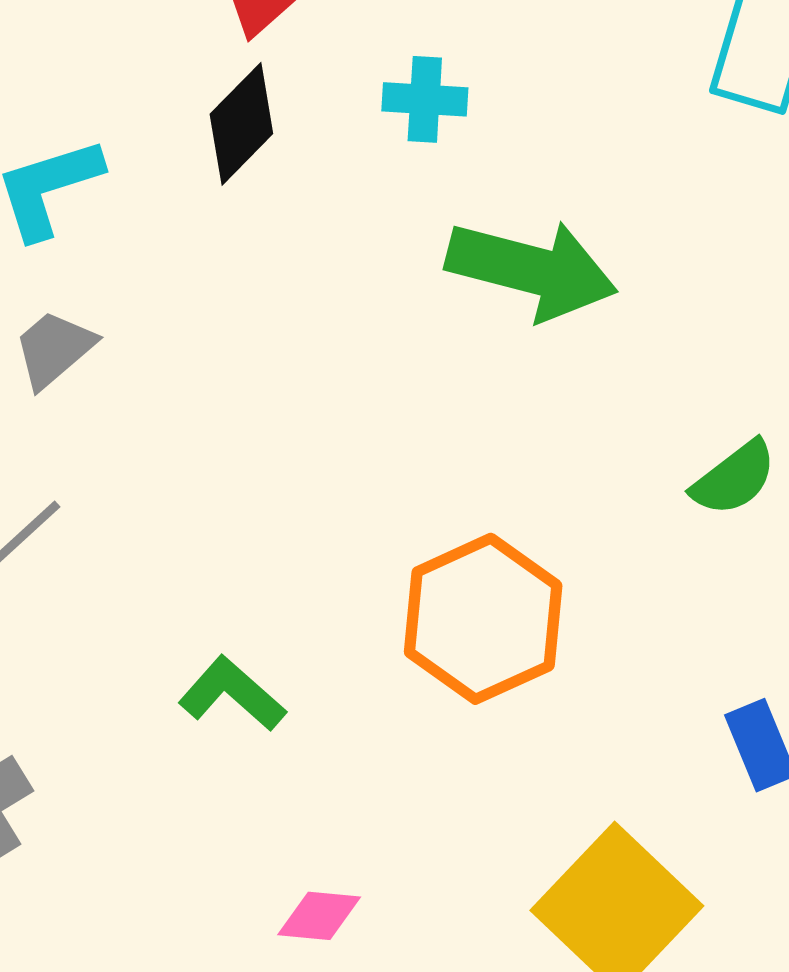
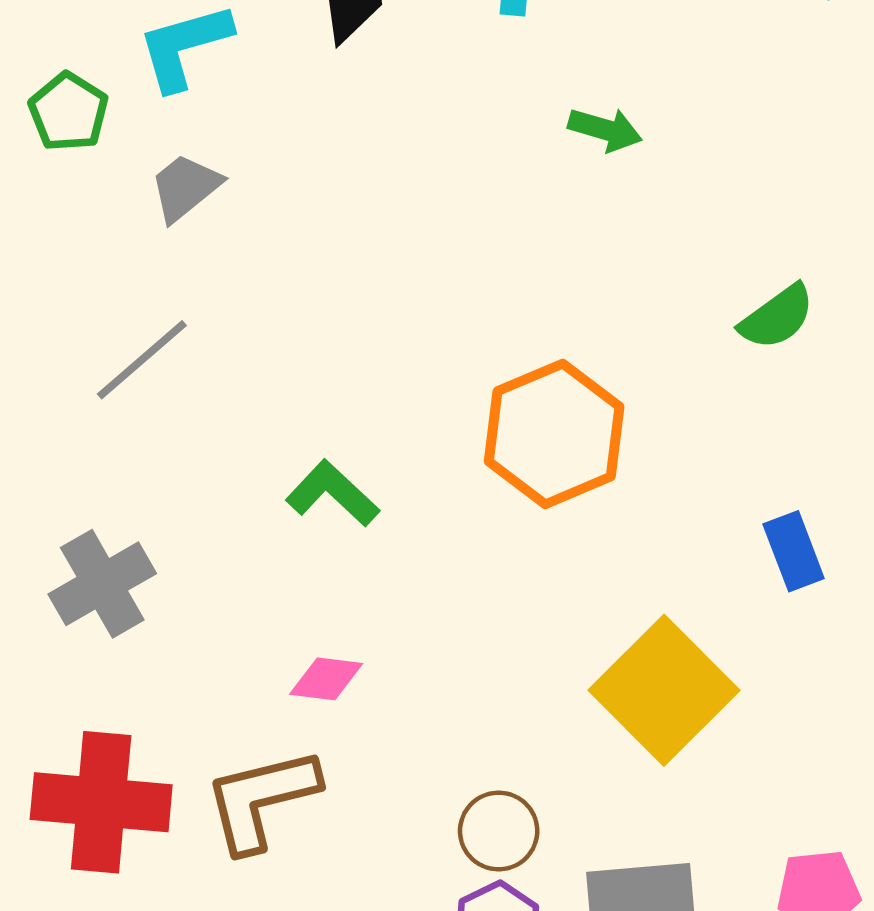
green arrow: (532, 269) -> (605, 130), size x0.5
pink diamond: (319, 916) -> (326, 679), moved

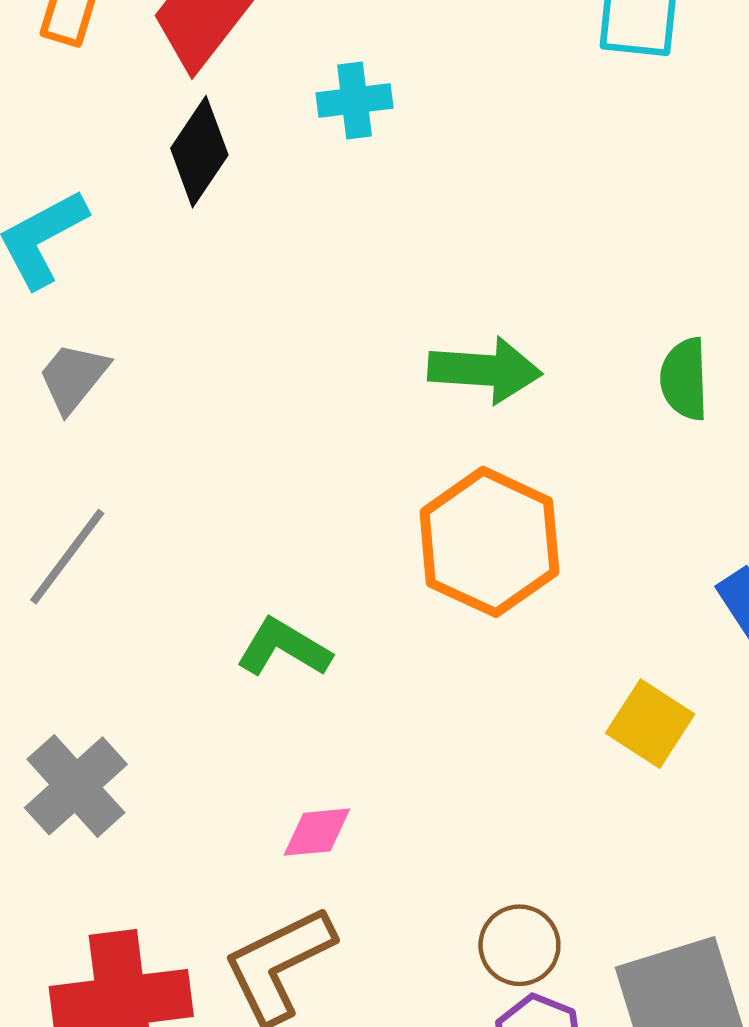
green arrow: (605, 130) -> (485, 370), moved, size x1.5
green semicircle: (777, 317) -> (684, 379), turned 136
yellow square: (664, 690) -> (650, 724), moved, size x0.6

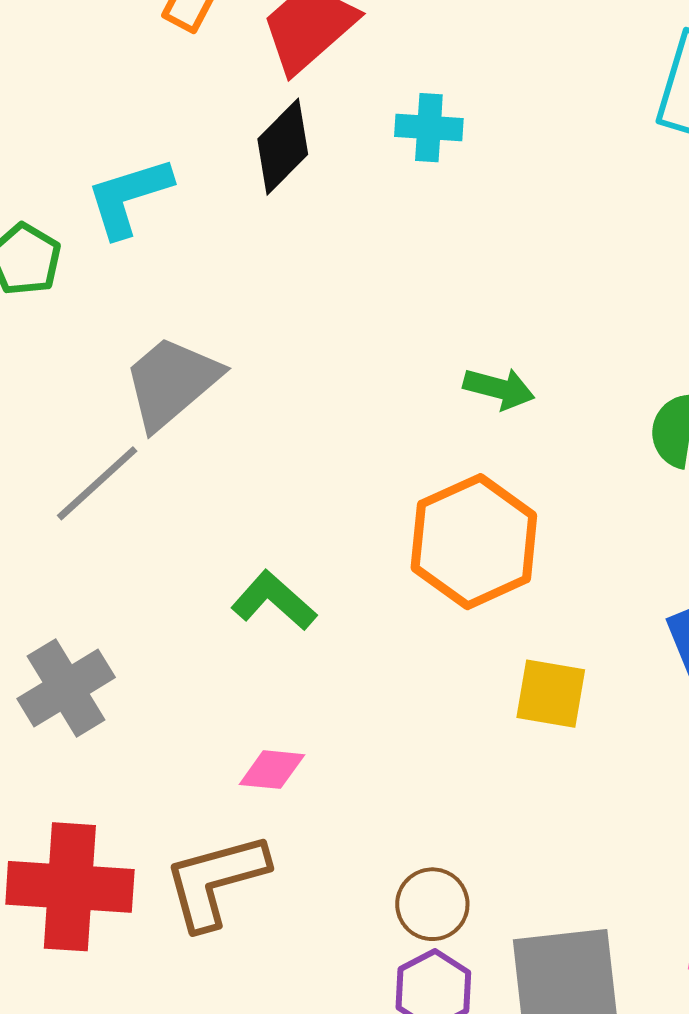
green arrow: (485, 370) -> (499, 388), size x0.7
gray trapezoid: (73, 377) -> (171, 382), moved, size x1.5
yellow square: (650, 724) -> (551, 694), moved, turned -34

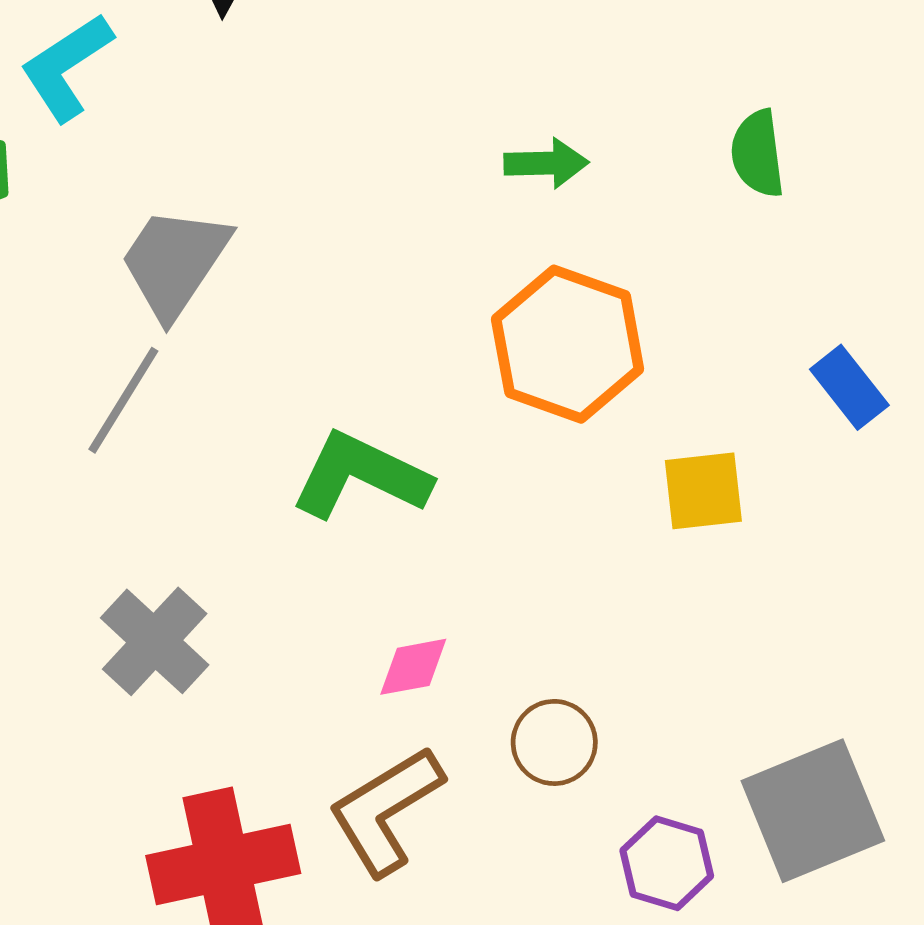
green L-shape: (274, 601) -> (361, 476), size x1.4
brown circle: (432, 904) -> (554, 742), moved

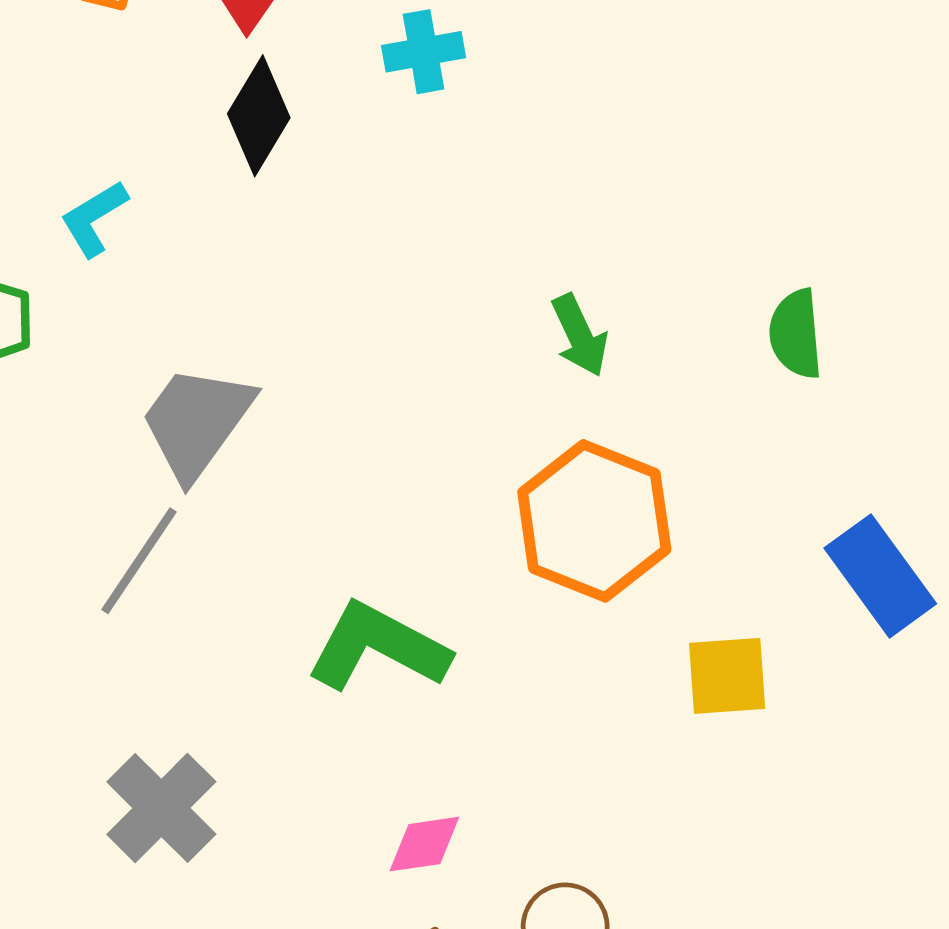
cyan L-shape: (66, 67) -> (94, 218), size x0.7
green arrow: (546, 163) -> (580, 335), turned 64
blue rectangle: (849, 387) -> (880, 576), size x1.4

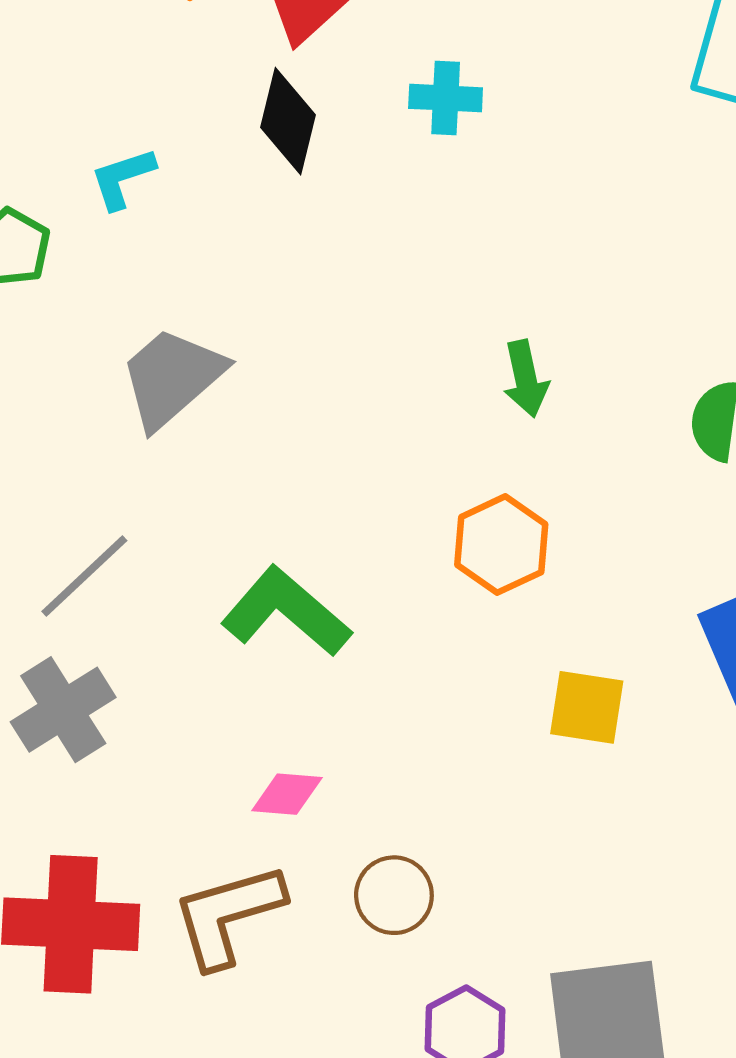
black diamond: (259, 116) -> (288, 121), turned -30
orange hexagon: (594, 521) -> (501, 545), size x0.7
gray line: (139, 561) -> (84, 576), moved

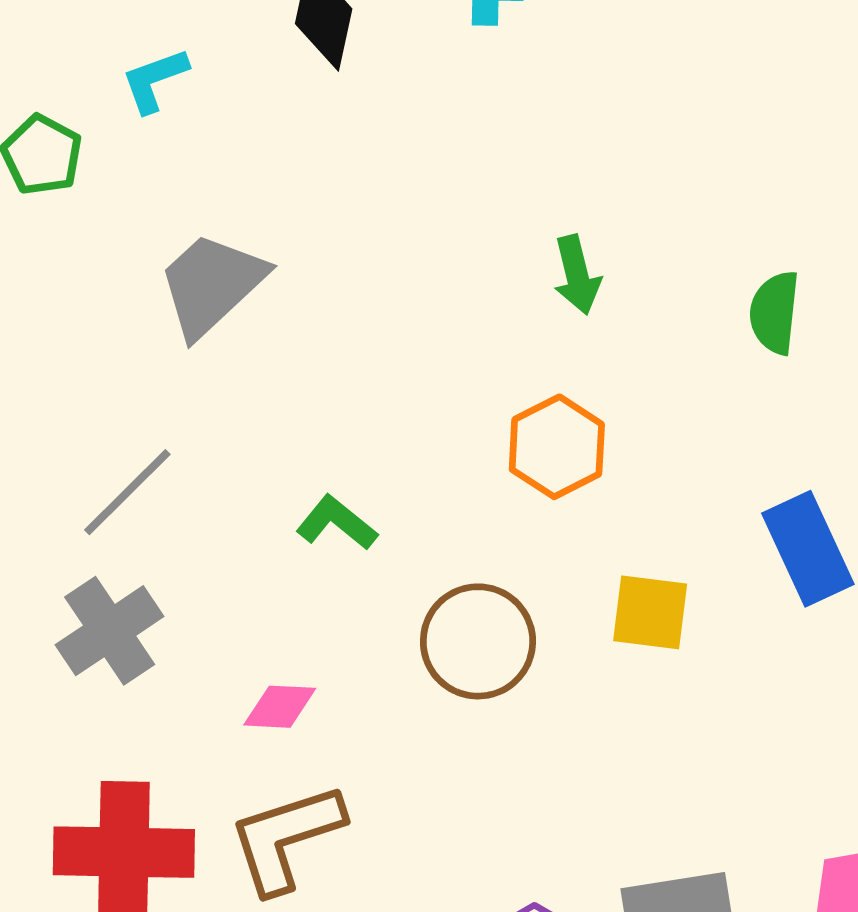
green L-shape: (286, 612) -> (337, 523), size x0.6
pink diamond: (287, 794) -> (280, 707), moved
brown circle: (394, 895) -> (478, 641), moved, size x1.4

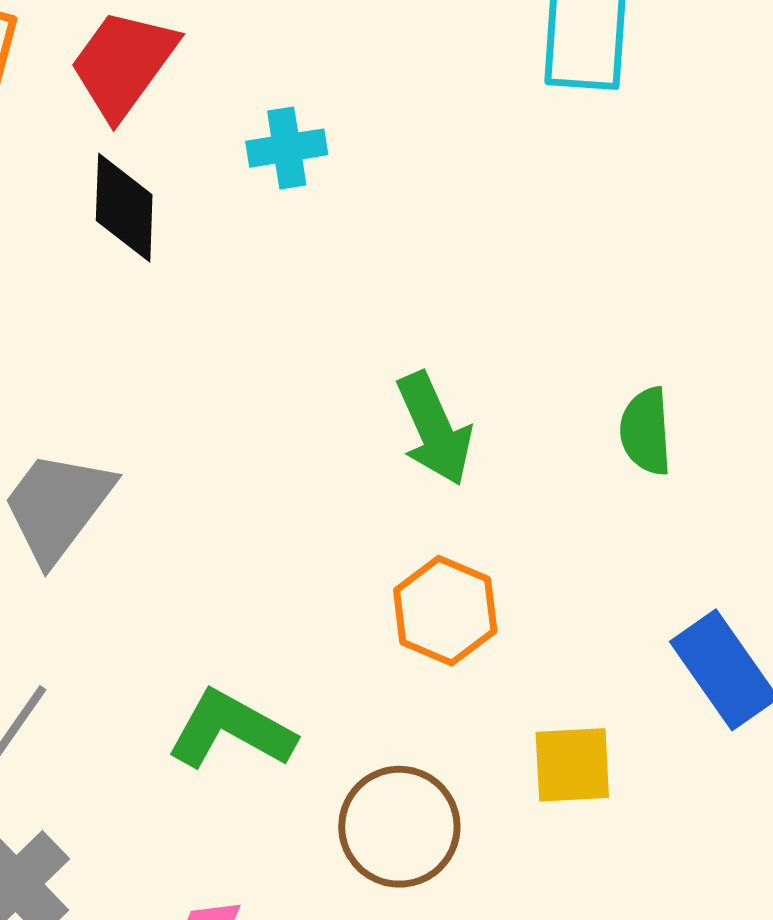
green arrow: (577, 275) -> (434, 429), size x1.4
green L-shape: (337, 523) -> (231, 730), size x1.5

